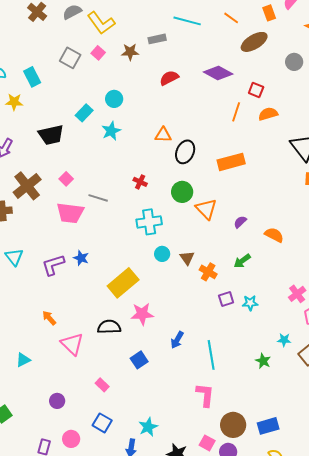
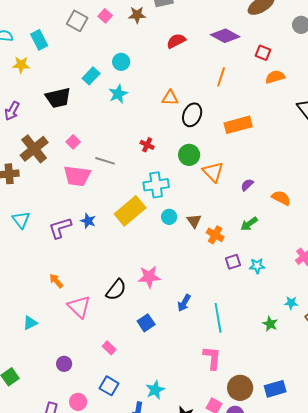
orange line: (236, 112) -> (221, 77), moved
yellow rectangle: (123, 283) -> (130, 211), moved
black semicircle: (109, 327) -> (116, 290), turned 130

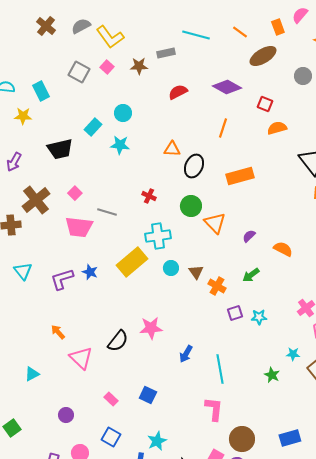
cyan star: (118, 94) -> (120, 145), turned 30
blue square: (146, 323) -> (148, 395), moved, turned -30
blue rectangle: (275, 389) -> (290, 438), moved

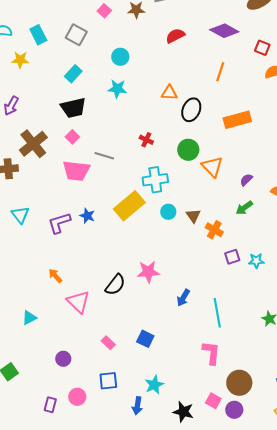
gray square: (79, 72) -> (76, 35), moved
cyan rectangle: (93, 127) -> (73, 74), moved
black trapezoid: (60, 149) -> (73, 108), moved
green arrow: (251, 275) -> (244, 208), moved
blue square: (111, 437) -> (108, 381), turned -36

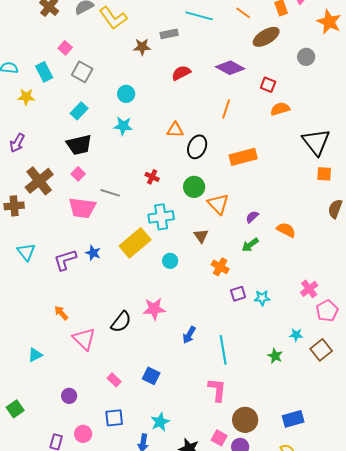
pink square: (104, 11) -> (65, 48), moved
cyan circle: (168, 212) -> (170, 261), moved
brown triangle: (193, 216) -> (201, 236), moved

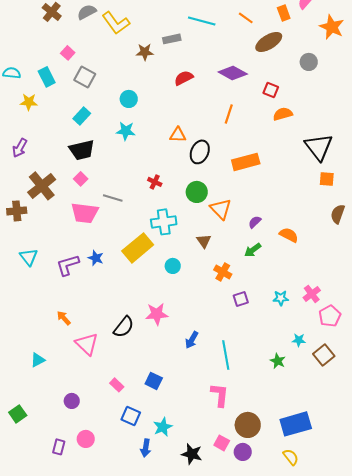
cyan star: (262, 298) -> (281, 298), moved
blue square: (114, 418) -> (131, 416), moved, turned 30
blue rectangle: (293, 419) -> (296, 424), size x1.4

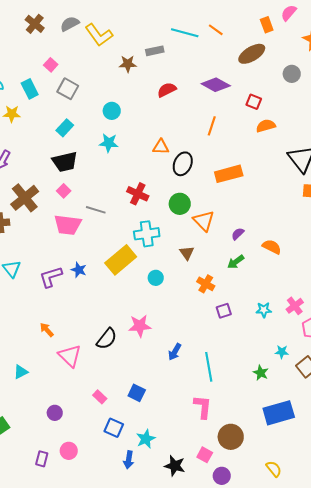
orange line: (246, 18) -> (216, 30), moved
red cross: (155, 182) -> (138, 194), size x1.5
blue rectangle: (296, 424) -> (279, 413), moved
purple circle: (243, 452) -> (222, 476), moved

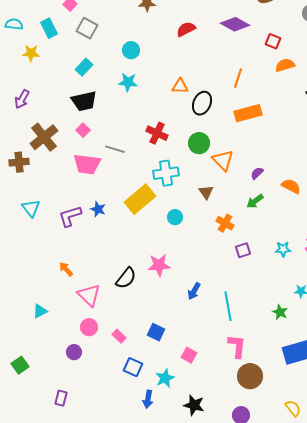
orange line: (212, 126) -> (238, 78), moved
pink L-shape: (203, 407) -> (237, 346), moved
pink circle: (69, 451) -> (89, 327), moved
pink square: (205, 455) -> (189, 355), moved

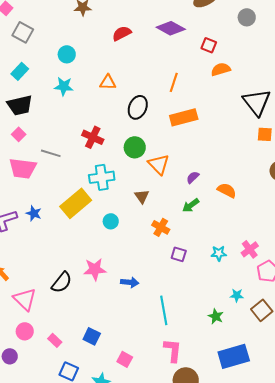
orange triangle: (180, 86) -> (108, 82), moved
purple square: (243, 250) -> (179, 254), turned 35
blue arrow: (194, 291) -> (130, 282), moved, turned -114

